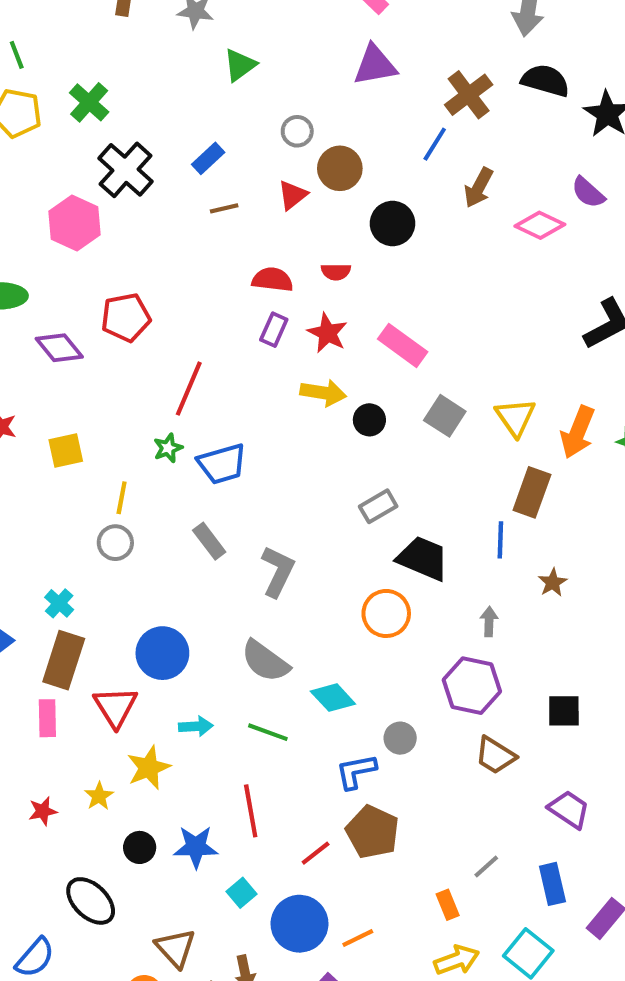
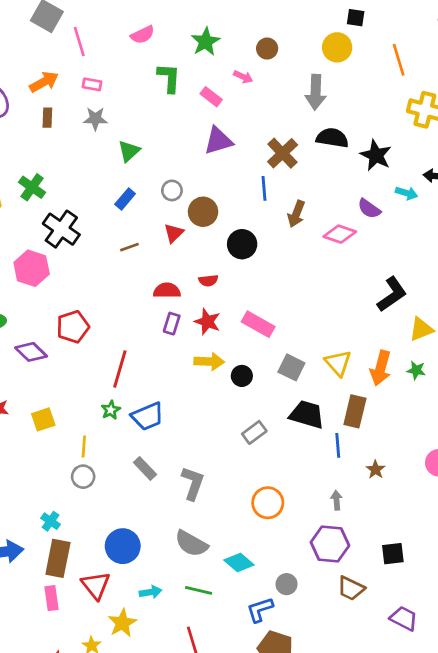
blue line: (435, 144) -> (264, 188), turned -30
blue rectangle: (208, 158) -> (125, 199), moved
black trapezoid: (423, 558) -> (307, 414), moved

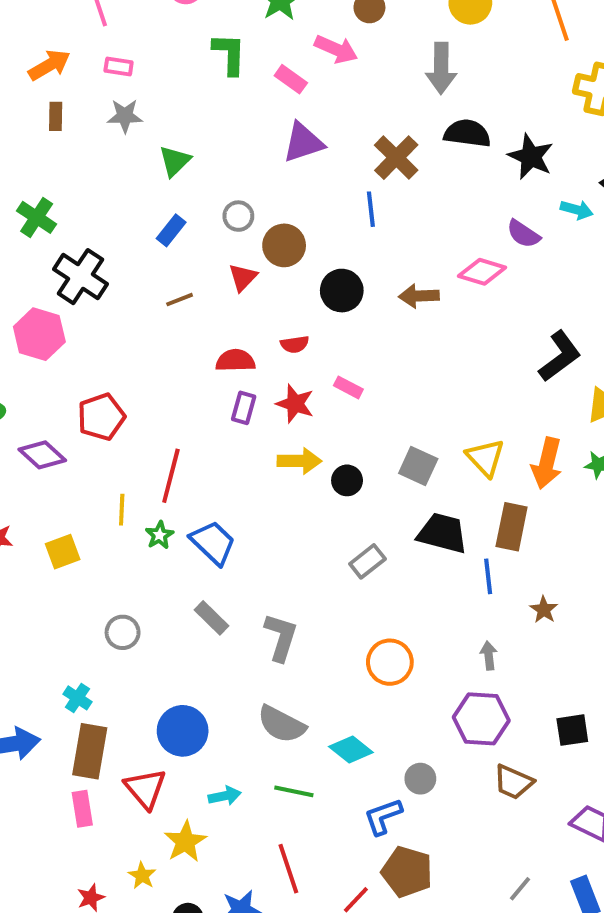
pink arrow: (243, 77) -> (336, 49), size x1.5
brown arrow: (296, 214) -> (419, 296), moved, turned 68
pink rectangle: (258, 324) -> (348, 387), moved, size x0.6
blue trapezoid: (148, 416) -> (213, 543), turned -112
yellow line: (84, 446) -> (122, 510), moved

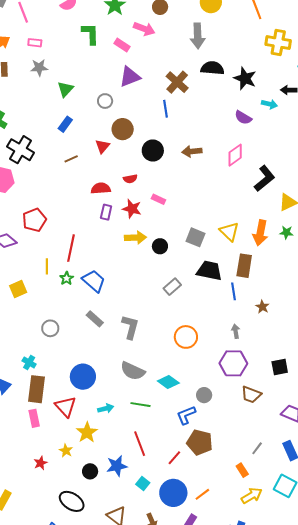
gray circle: (238, 216) -> (105, 101), moved
pink diamond: (482, 272) -> (235, 155), moved, turned -50

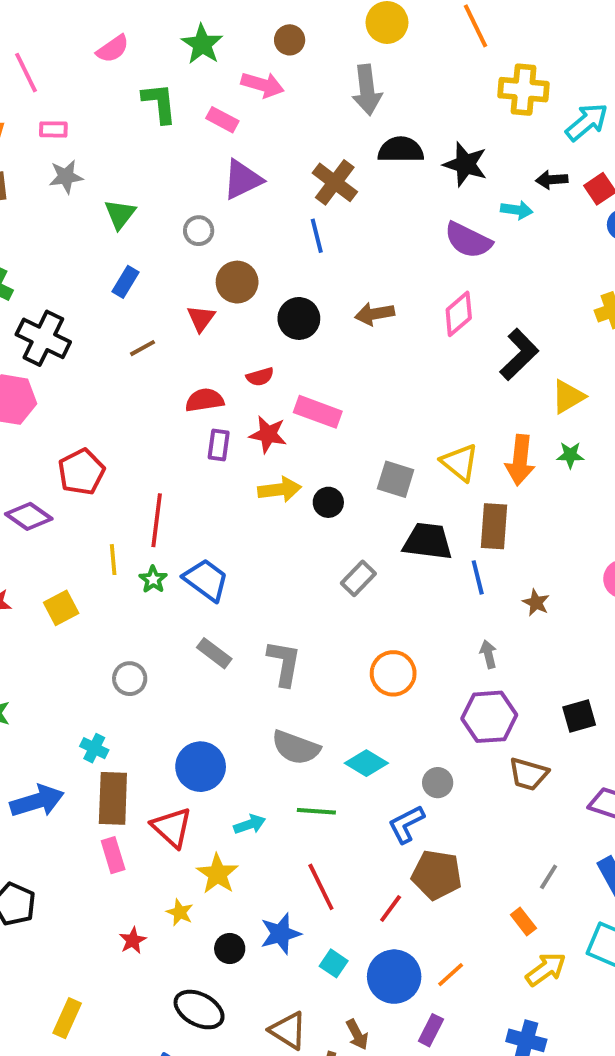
purple semicircle: (243, 118) -> (468, 240), size x1.4
pink rectangle: (158, 199) -> (318, 412), size x1.6

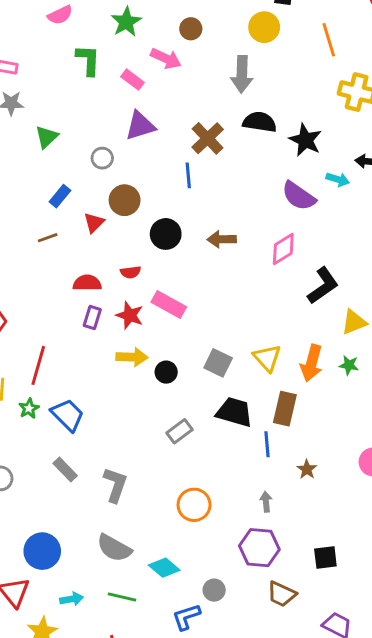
blue rectangle: (125, 282) -> (60, 196), moved

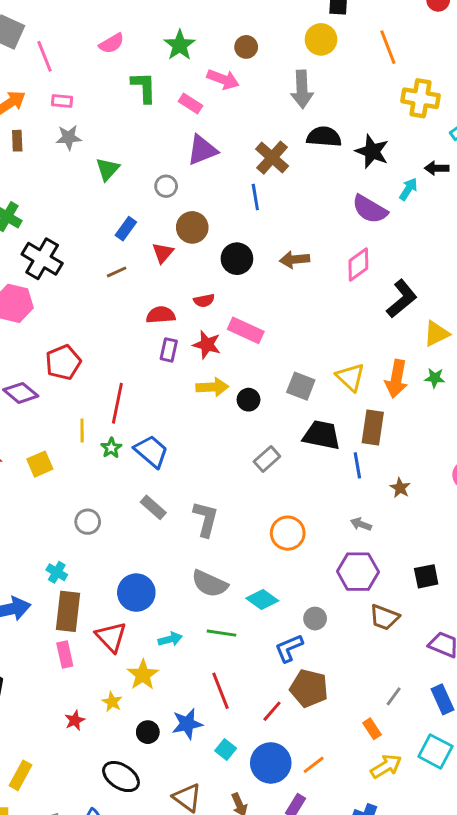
cyan arrow: (338, 179) -> (408, 189), turned -70
gray arrow: (266, 502) -> (361, 524), turned -60

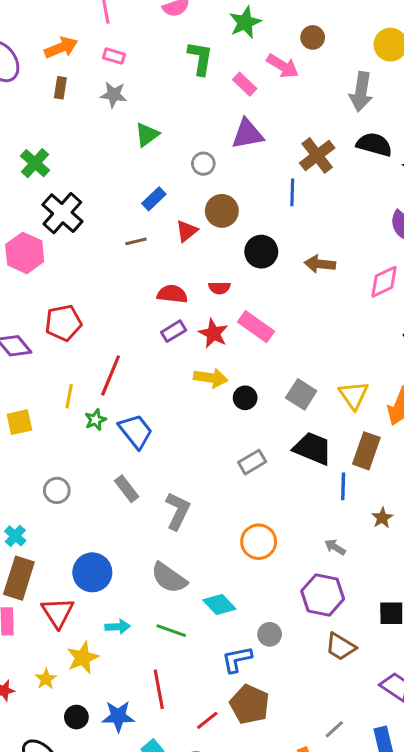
purple rectangle: (169, 350) -> (174, 331), turned 35

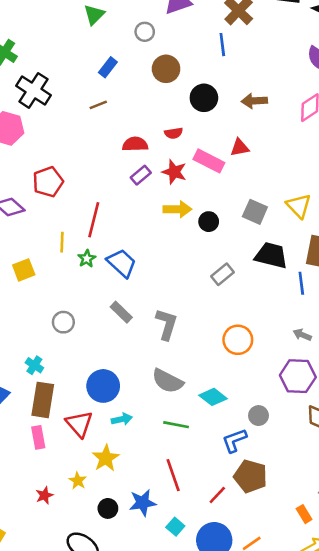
red triangle: (187, 231) -> (240, 148), moved, turned 36
cyan arrow: (118, 627) -> (122, 419), moved

